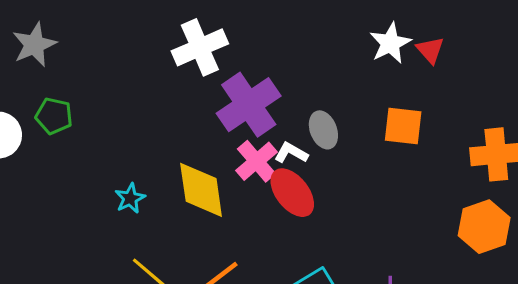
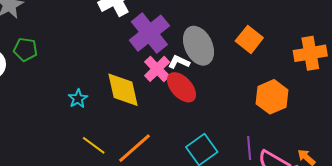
orange square: (403, 126) -> (249, 39), turned 36
gray ellipse: (323, 130) -> (198, 46), size x1.6
orange hexagon: (484, 227) -> (272, 97), moved

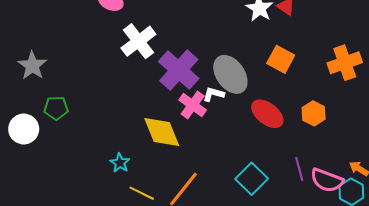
red ellipse: (181, 87) -> (267, 114), moved
orange hexagon: (272, 97) -> (314, 113), size x0.7
cyan star: (78, 99) -> (120, 163), moved

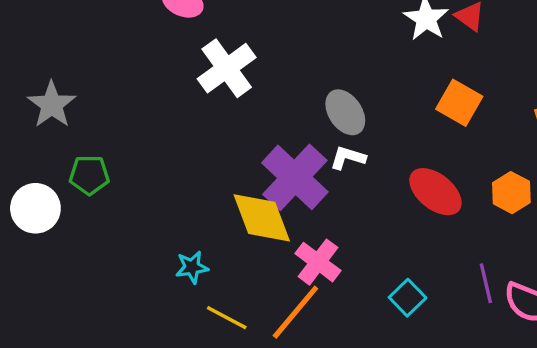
purple cross: (179, 70) -> (295, 177), moved
gray ellipse: (230, 74) -> (345, 112), moved, size x0.7
pink cross: (193, 105) -> (318, 262), moved
cyan star: (120, 163) -> (192, 267), turned 30
cyan square: (252, 179) -> (408, 298), size x0.7

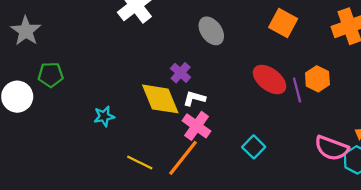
white L-shape: (348, 158) -> (194, 98), moved
purple cross: (295, 177) -> (181, 73), size x0.5
cyan star: (192, 267) -> (104, 116), moved
purple line: (486, 283) -> (297, 90), moved

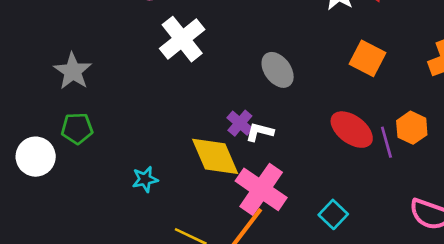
gray star: (26, 31) -> (73, 71), moved
white L-shape: (194, 98) -> (260, 132), moved
pink cross: (197, 126) -> (261, 189), size x1.4

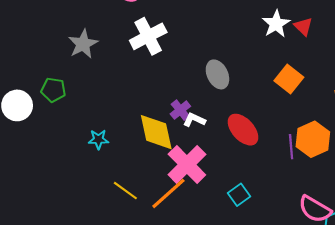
gray star: (73, 71) -> (83, 44), moved
orange hexagon: (412, 128) -> (313, 139), size x1.4
red ellipse: (352, 130) -> (243, 130), moved

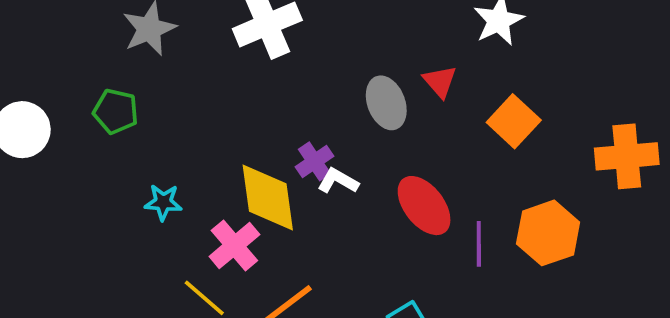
red triangle: (303, 26) -> (440, 81), moved
green pentagon: (53, 90) -> (116, 111), moved
purple line: (291, 147) -> (479, 244), moved
pink cross: (187, 165) -> (234, 245), moved, size x0.7

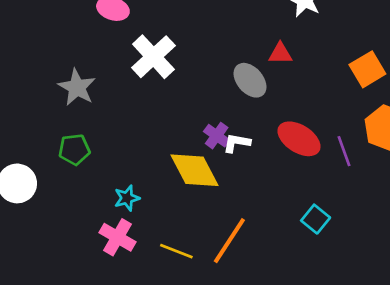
red triangle: (440, 81) -> (280, 54), turned -30
orange square: (514, 121) -> (367, 69), moved, turned 36
pink cross: (234, 245) -> (118, 237), moved

